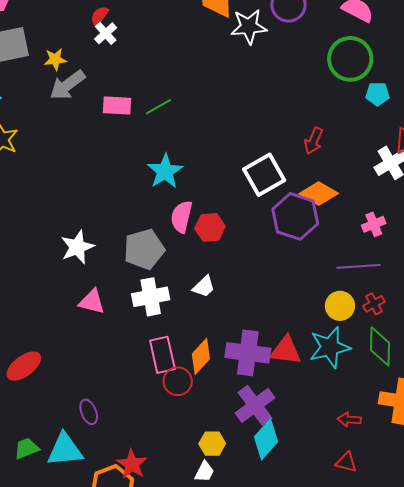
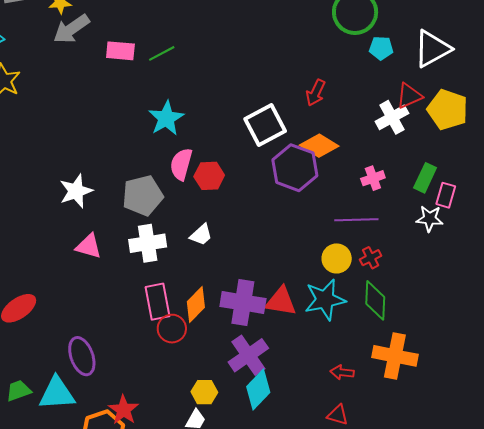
purple ellipse: (89, 412) -> (82, 356), size x1.5

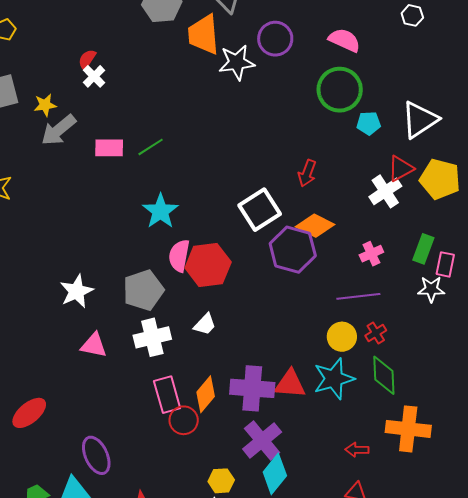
red hexagon: (209, 176) -> (208, 265), size x1.5

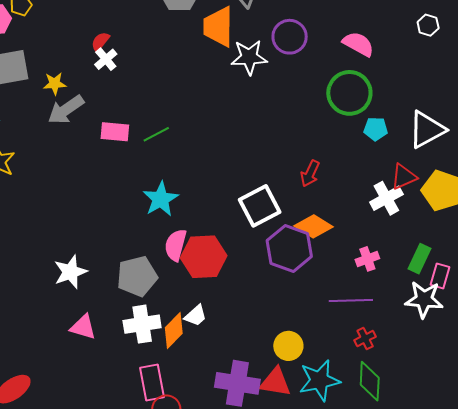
white star: (431, 289) -> (424, 299), size x1.4
yellow circle: (342, 337) -> (288, 346), moved
orange diamond: (206, 394) -> (174, 330), moved

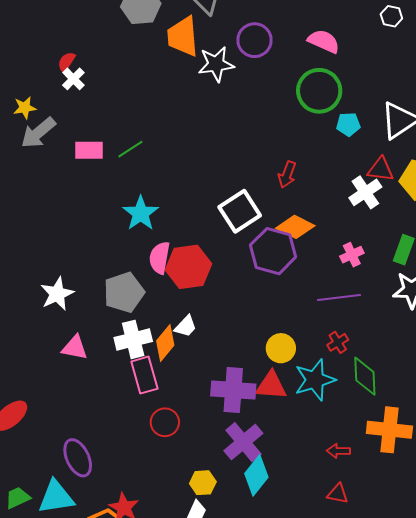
red triangle: (404, 177) -> (381, 169), turned 36
red cross: (365, 338) -> (338, 342), moved
pink rectangle: (152, 382) -> (144, 375), moved

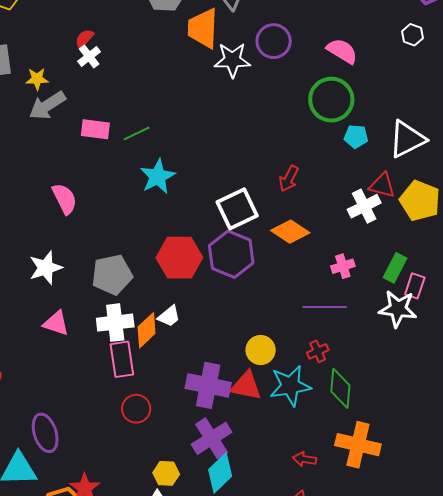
cyan star: (141, 213) -> (158, 177), moved
purple hexagon: (273, 251) -> (231, 254), moved
pink semicircle: (159, 258) -> (65, 199), moved, turned 136

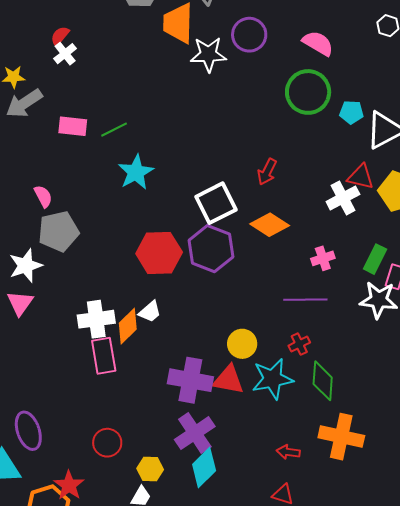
cyan pentagon: (356, 136) -> (351, 112), moved
pink semicircle: (65, 199) -> (43, 196), size x0.7
gray pentagon: (112, 275) -> (59, 231), moved
pink triangle: (56, 323) -> (20, 303), moved, turned 48
red circle: (136, 409) -> (107, 443), moved

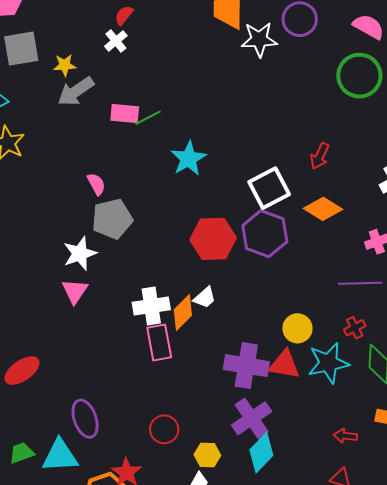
red semicircle: (60, 36) -> (124, 15), moved
green line: (114, 130) -> (148, 118), moved

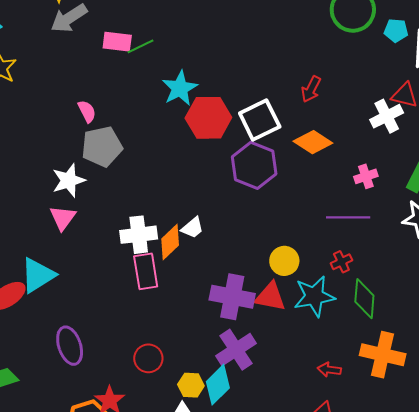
red hexagon: (213, 239) -> (208, 118), moved
cyan diamond: (261, 453) -> (218, 385), moved
cyan triangle: (60, 456) -> (38, 275), moved, turned -30

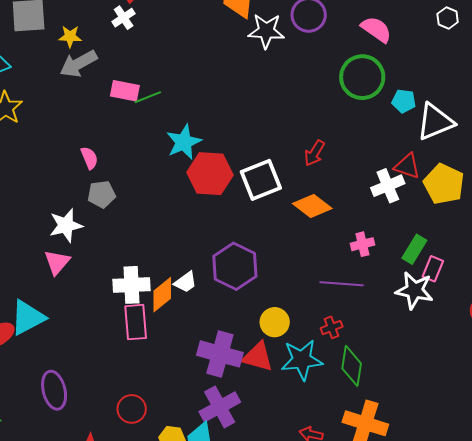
gray pentagon: (102, 147) -> (102, 194), size x0.7
purple hexagon: (254, 165) -> (235, 266), moved

